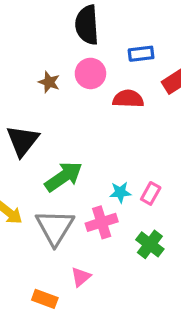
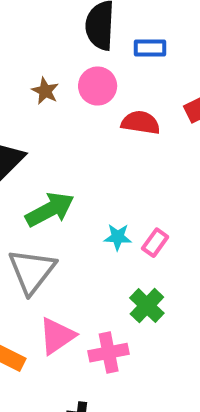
blue rectangle: (141, 54) -> (150, 48), moved
pink cross: (102, 222) -> (109, 353), moved
pink triangle: (81, 277) -> (57, 336), size x1.5

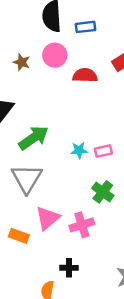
pink rectangle: (155, 243) -> (103, 151), turned 48

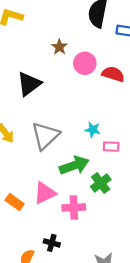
pink circle: (55, 55) -> (85, 63), moved
green arrow: (34, 138) -> (74, 165), moved
cyan star: (79, 150) -> (93, 130), moved
gray triangle: (27, 178) -> (45, 136), moved

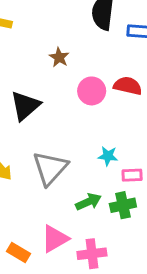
pink circle: (85, 63) -> (92, 91), moved
green arrow: (74, 165) -> (88, 202), size x0.7
green cross: (101, 183) -> (123, 205), moved, turned 30

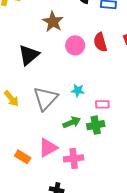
brown star: (59, 57) -> (53, 22), size x1.5
red semicircle: (128, 86) -> (100, 42), turned -120
cyan star: (108, 156) -> (78, 91), moved

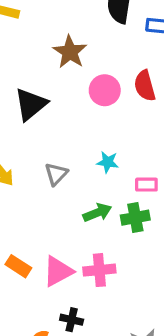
gray triangle: (45, 99) -> (56, 174), size x0.6
pink triangle: (48, 148) -> (58, 271), moved

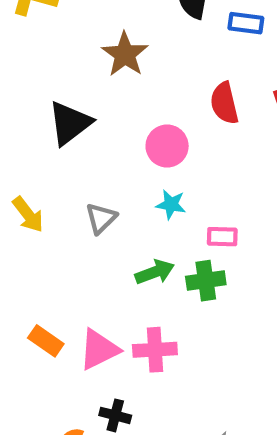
pink circle: (105, 90) -> (167, 146), moved

